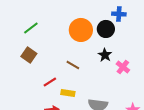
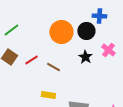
pink cross: (123, 67) -> (108, 50), moved
red line: (50, 82) -> (31, 60), moved

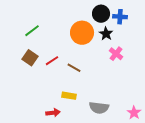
black circle: (86, 31) -> (101, 14), moved
pink cross: (108, 50) -> (116, 54), moved
black star: (85, 57) -> (106, 34), moved

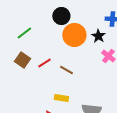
black circle: (101, 14) -> (61, 16), moved

